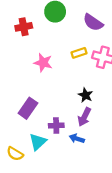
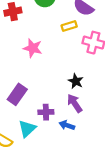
yellow rectangle: (79, 53) -> (69, 26), moved
purple arrow: (84, 117) -> (75, 103), turned 120

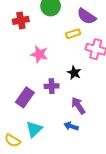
black star: (76, 81) -> (74, 73), moved
purple cross: (46, 112) -> (52, 86), moved

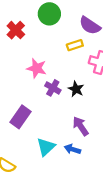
red cross: (21, 20) -> (16, 30), turned -35
purple cross: (52, 86) -> (53, 88), moved, turned 32
cyan triangle: (34, 129) -> (46, 147), moved

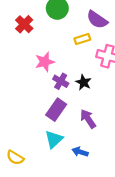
pink star: (37, 68) -> (45, 62), turned -30
purple rectangle: (20, 117) -> (56, 110), moved
blue arrow: (72, 149) -> (80, 152), moved

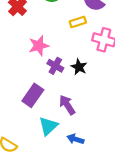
purple rectangle: (56, 110) -> (33, 95), moved
purple arrow: (88, 119) -> (67, 105), moved

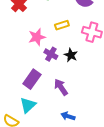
yellow rectangle: (78, 22) -> (62, 25), moved
cyan triangle: (48, 126) -> (28, 105), moved

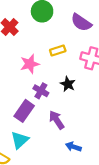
purple cross: (51, 54) -> (41, 91), moved
blue arrow: (68, 116) -> (73, 147), moved

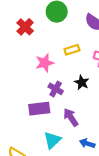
purple rectangle: (24, 111) -> (39, 109), turned 48
cyan triangle: (20, 140) -> (52, 140), moved

